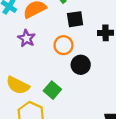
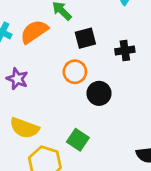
purple star: (27, 38) -> (17, 79), moved
green square: (52, 90) -> (78, 140), moved

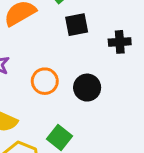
orange circle: (75, 72) -> (45, 81), moved

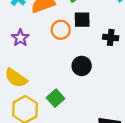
orange circle: (45, 81) -> (61, 30), moved

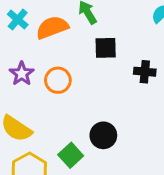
orange circle: (61, 30) -> (58, 80), moved
black circle: (82, 66) -> (103, 135), moved

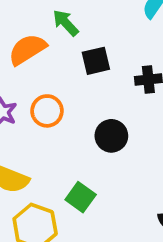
black circle: (103, 135) -> (111, 136), moved

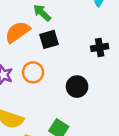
black square: (96, 61) -> (49, 39), moved

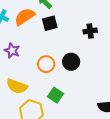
orange circle: (33, 72) -> (46, 64), moved

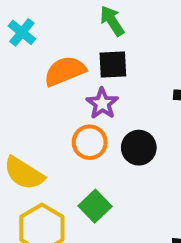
orange semicircle: (25, 17) -> (65, 71), moved
purple star: (12, 51) -> (102, 103), moved

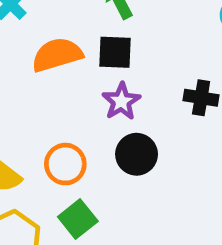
purple star: (102, 103) -> (121, 101), moved
orange circle: (90, 142) -> (65, 164), moved

